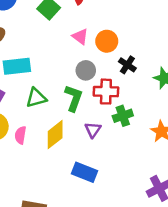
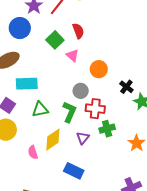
pink triangle: (80, 37) -> (72, 55), moved
black cross: (127, 65) -> (126, 87), moved
pink semicircle: (20, 135) -> (33, 152), moved, turned -32

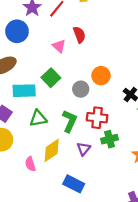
green square: (55, 40) -> (51, 78), moved
pink triangle: (72, 55) -> (59, 46), moved
gray circle: (81, 91) -> (81, 89), moved

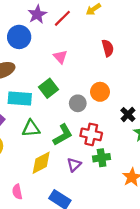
red semicircle: (79, 35) -> (108, 48), moved
green L-shape: (69, 121) -> (63, 135), turned 30
pink semicircle: (30, 164) -> (17, 192), moved

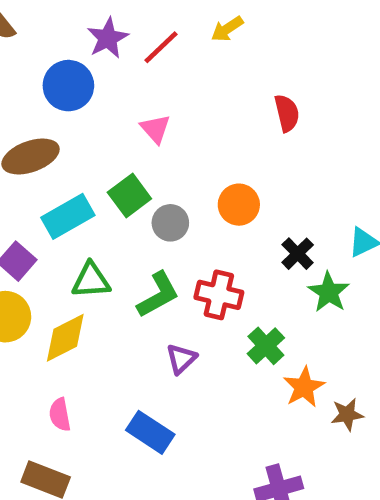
red semicircle: (108, 48) -> (287, 113), moved
cyan rectangle: (20, 98) -> (68, 216), turned -35
gray circle: (78, 103) -> (170, 223), moved
green cross: (102, 158) -> (266, 346), moved, turned -35
yellow diamond: (41, 163) -> (65, 338), moved

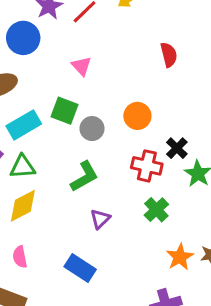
green square: (129, 195) -> (65, 111), turned -32
green triangle: (91, 280) -> (22, 167), moved
red cross: (219, 295) -> (147, 166), moved
orange star: (304, 387) -> (180, 257), moved

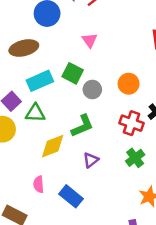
yellow diamond: (23, 206) -> (53, 146), moved
pink semicircle: (20, 257) -> (39, 184), moved

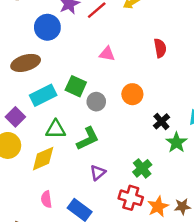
pink triangle: (90, 40) -> (107, 54), moved, turned -42
green triangle: (35, 113) -> (56, 129), moved
red cross: (132, 123) -> (131, 198), moved
yellow diamond: (53, 146) -> (43, 159), moved

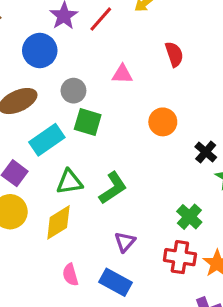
red semicircle: (160, 48) -> (174, 54), moved
gray circle: (96, 102) -> (73, 91), moved
purple triangle: (98, 173) -> (125, 242), moved

